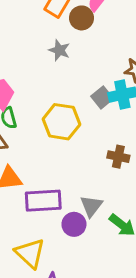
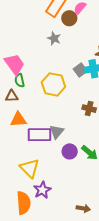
gray triangle: (91, 206) -> (57, 132), moved
purple circle: (74, 224) -> (70, 151), moved

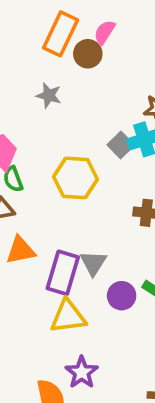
gray star: (54, 38) -> (49, 95), moved
purple rectangle: (40, 135) -> (63, 273), turned -65
yellow triangle: (30, 168) -> (68, 316), moved, turned -45

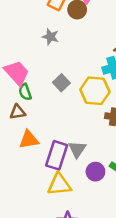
gray square: (121, 145) -> (61, 83), moved
yellow hexagon: (76, 178) -> (95, 91), moved

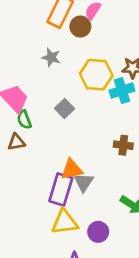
yellow hexagon: (95, 91) -> (96, 75), moved
orange triangle: (29, 140) -> (72, 169), moved
purple circle: (95, 172) -> (98, 232), moved

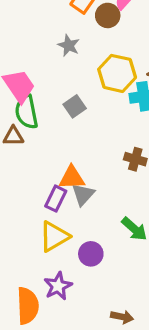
green semicircle: (24, 120) -> (27, 112), size x1.5
purple rectangle: (61, 189) -> (56, 199), size x0.7
yellow triangle: (65, 222) -> (54, 236), turned -32

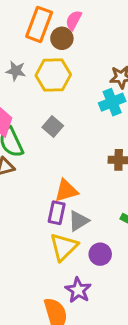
gray star: (69, 46) -> (16, 71), moved
yellow hexagon: (117, 73) -> (53, 75), moved
gray triangle: (83, 194) -> (79, 221), moved, turned 30

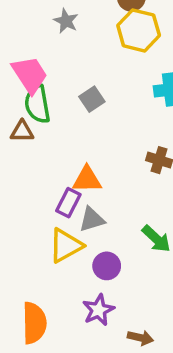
yellow hexagon: (53, 75) -> (139, 30), moved
purple star: (78, 290) -> (98, 310), moved

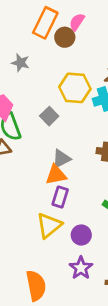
yellow hexagon: (139, 30) -> (75, 88), moved
purple rectangle: (68, 203) -> (60, 197), moved
gray triangle: (92, 219) -> (61, 159), moved

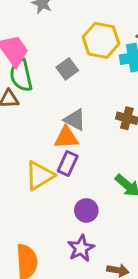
gray triangle: (61, 159) -> (75, 120), turned 48
yellow triangle: (49, 225) -> (40, 176), moved

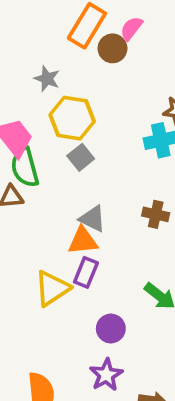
yellow hexagon: (101, 40) -> (72, 118), moved

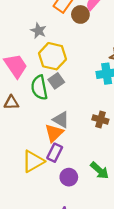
green semicircle: (25, 167) -> (39, 88), moved
orange triangle: (83, 241) -> (54, 133), turned -42
purple circle: (111, 329) -> (69, 177), moved

